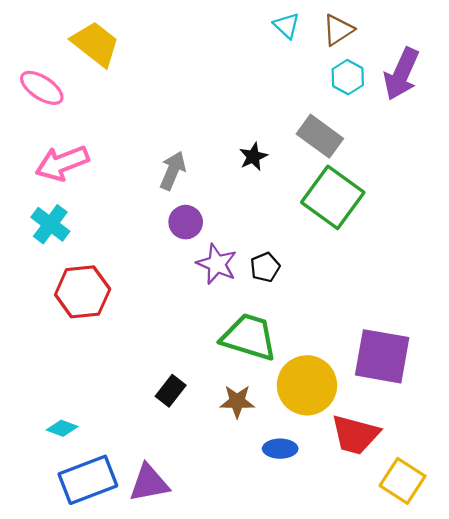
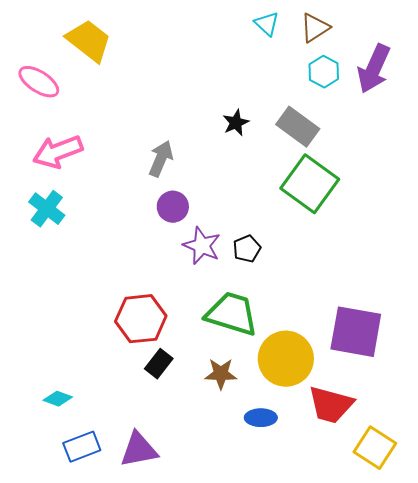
black star: (253, 157) -> (236, 123), moved
red hexagon: (83, 292) -> (141, 319), moved
blue rectangle: (88, 480) -> (82, 447), size x0.7

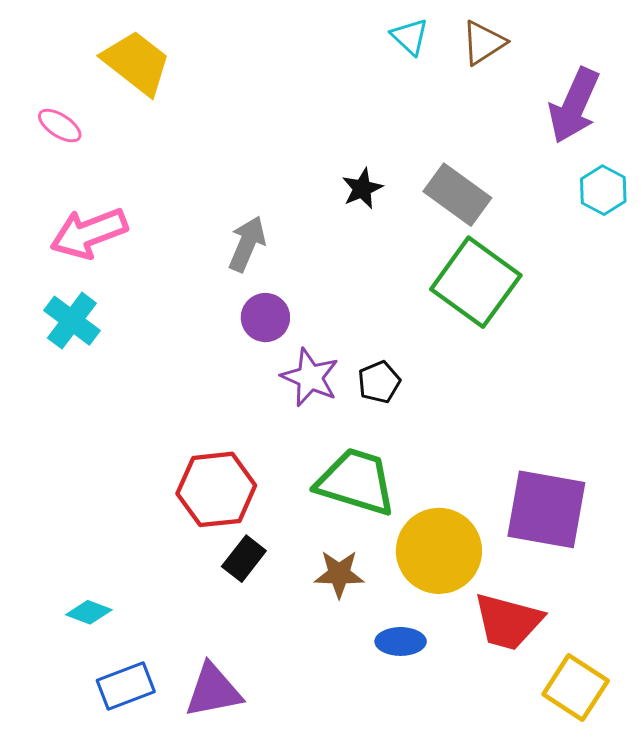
cyan hexagon: (324, 72) -> (603, 190), moved
pink ellipse: (39, 82) -> (60, 126), size x0.7

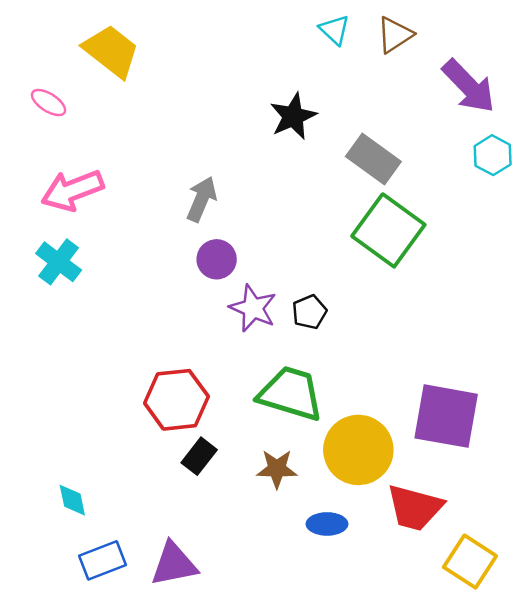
purple arrow: (574, 106) -> (469, 86), turned -68
black star: (362, 189) -> (293, 116), moved, size x1.4
cyan diamond: (89, 612) -> (72, 500), turned 57

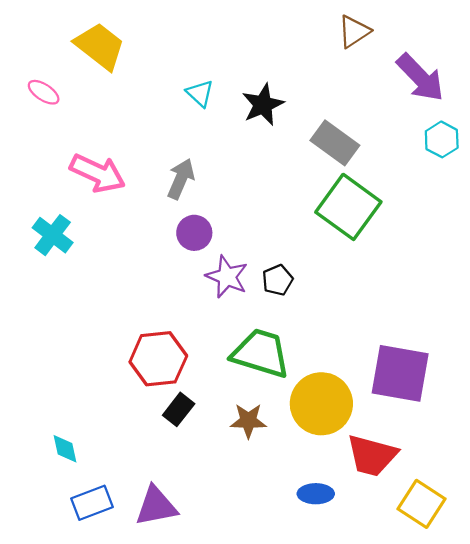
cyan triangle: (335, 30) -> (200, 93), moved
pink arrow: (72, 190) -> (98, 173), moved, turned -134
blue ellipse: (327, 524) -> (316, 494), moved

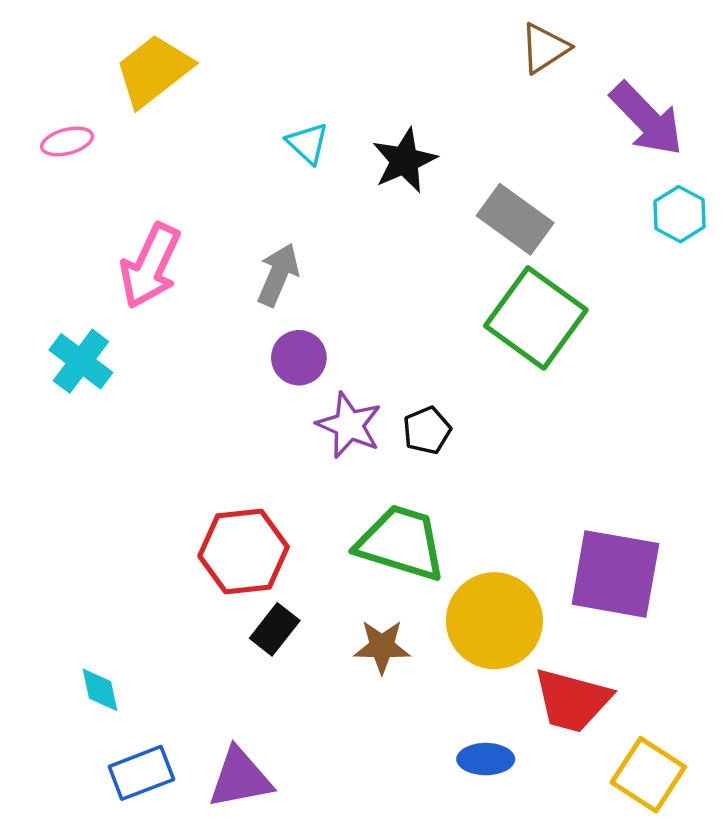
yellow trapezoid: (100, 46) -> (154, 71), turned -76
pink ellipse: (44, 92) -> (67, 141), turned -48
pink arrow: (98, 173) -> (150, 266), turned 90

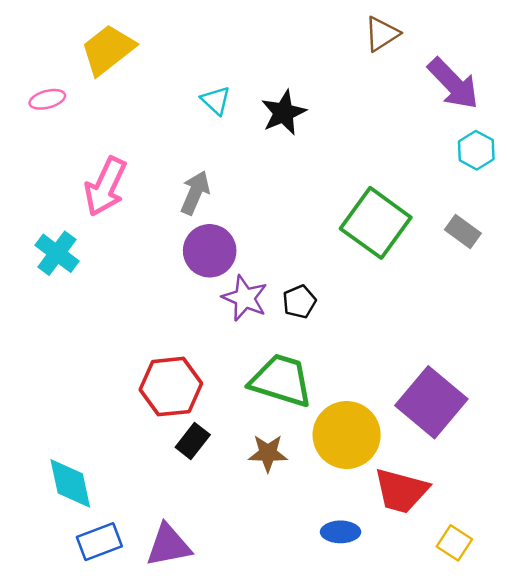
gray rectangle: (515, 219) -> (463, 231), moved, size x0.7
purple circle: (299, 358) -> (210, 251), size x1.4
purple square: (615, 574) -> (431, 402), turned 30
cyan diamond: (100, 690) -> (70, 483), size x1.6
yellow square: (648, 775) -> (454, 543), size x0.7

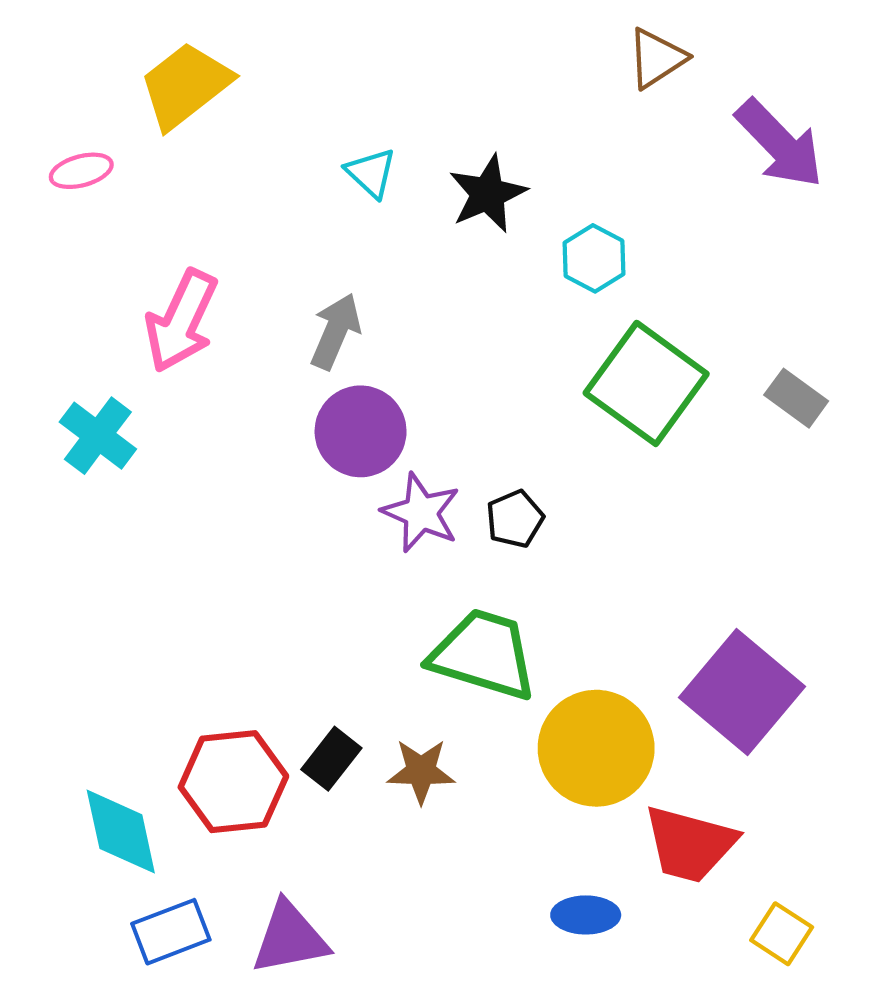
cyan hexagon: (476, 150) -> (594, 258), moved
red hexagon: (171, 387) -> (233, 782), moved
brown star: (268, 453) -> (421, 771), moved

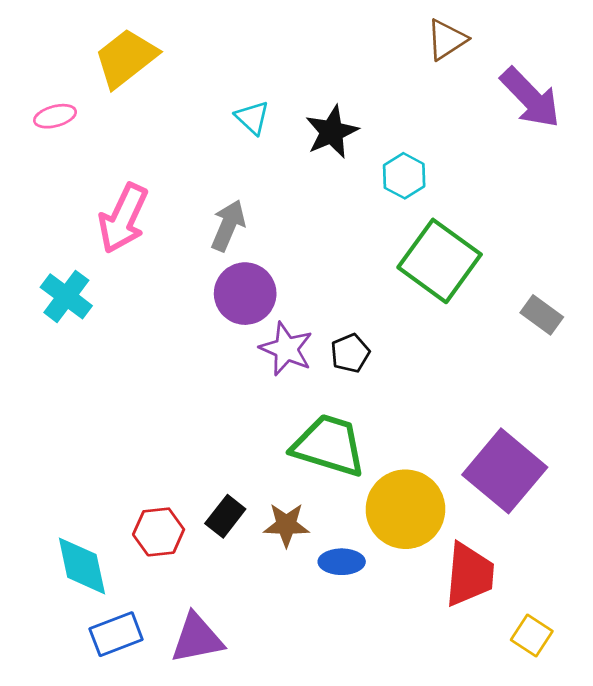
gray rectangle: (796, 398) -> (542, 315), moved
red hexagon: (233, 782) -> (159, 532), size x0.7
red trapezoid: (690, 844) -> (469, 575), turned -100
blue ellipse: (586, 915) -> (342, 562), moved

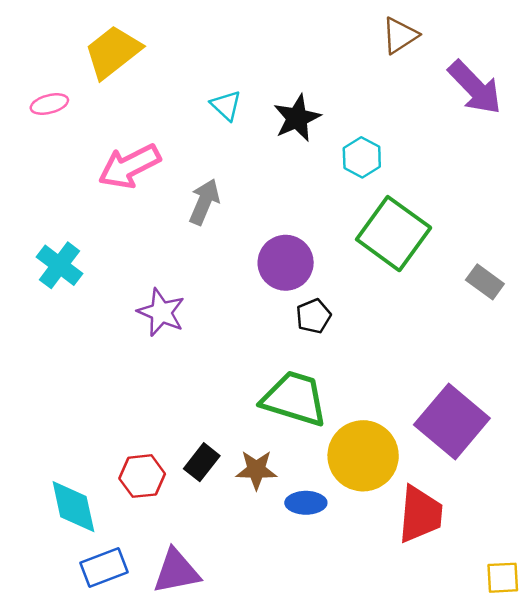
pink arrow: (123, 218) -> (129, 166), moved, turned 38
purple circle: (245, 294) -> (286, 263), moved
purple star: (286, 349) -> (161, 312), moved
yellow square: (532, 636) -> (503, 578), moved, turned -36

